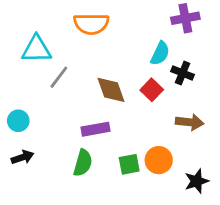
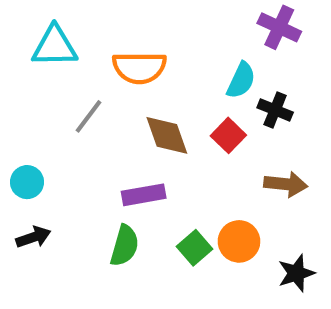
purple cross: (185, 18) -> (279, 27), turned 36
orange semicircle: (91, 24) -> (139, 68), moved
cyan triangle: (37, 49) -> (55, 46), moved
green square: (129, 164) -> (194, 248), turned -30

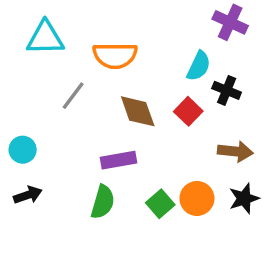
black star: (296, 273) -> (244, 198), moved

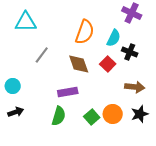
orange semicircle: (115, 56) -> (85, 32), moved, turned -70

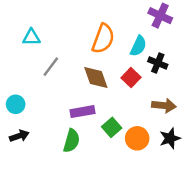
cyan triangle: (26, 22) -> (31, 37), moved, size x0.7
green square: (92, 117) -> (112, 127), moved

